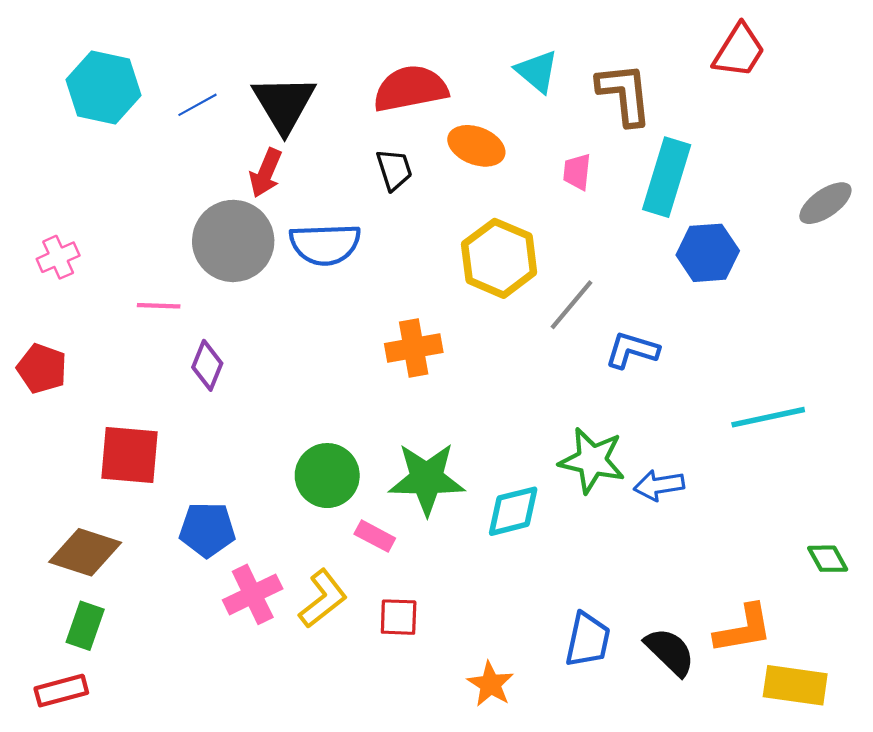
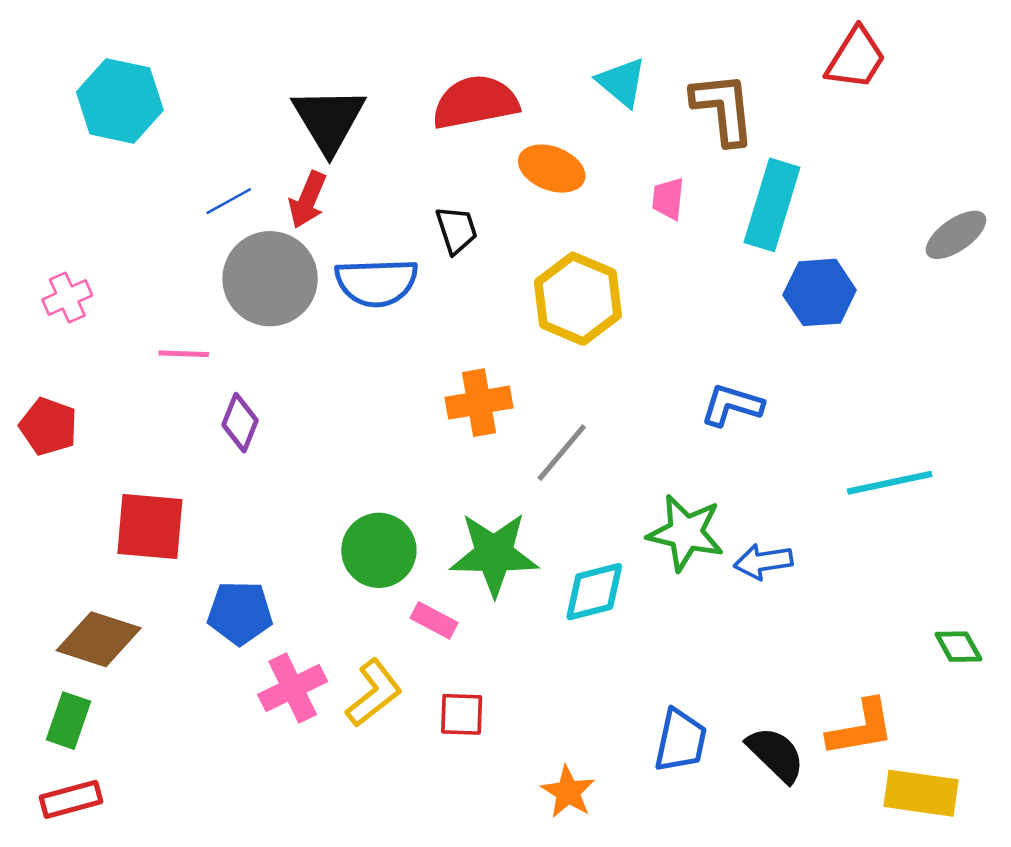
blue line: (198, 105) -> (229, 201), moved
black trapezoid: (394, 170) -> (457, 230), moved
gray line: (571, 305) -> (562, 453), moved
green rectangle: (85, 626) -> (69, 721), moved

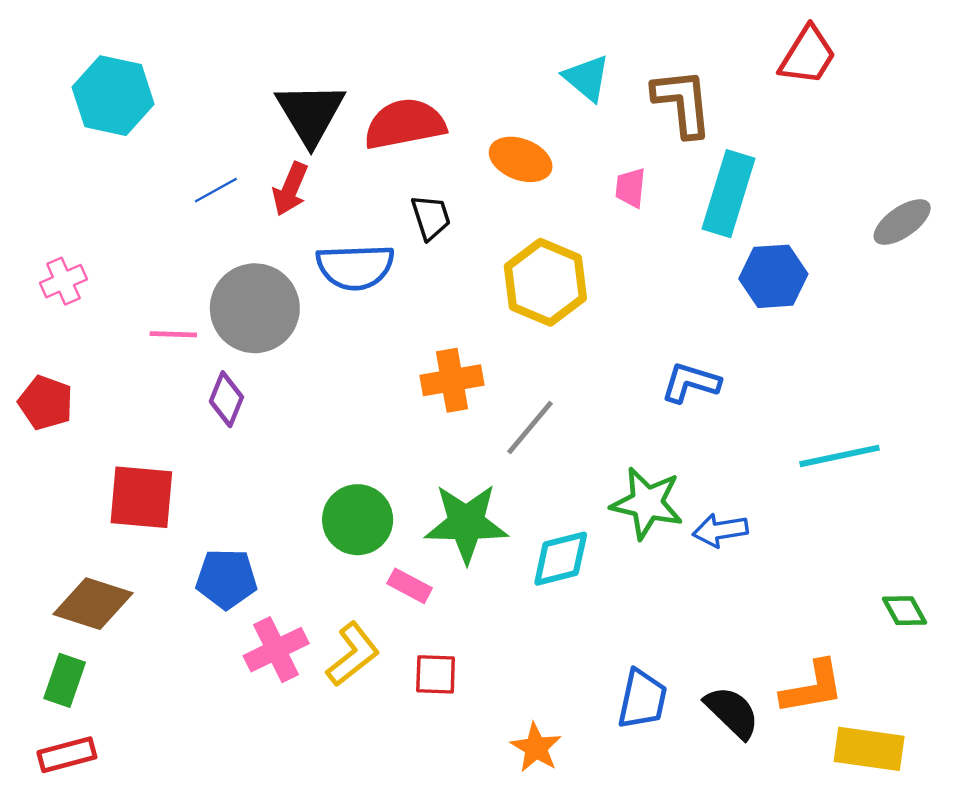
red semicircle: (475, 102) -> (405, 124), moved
gray circle: (270, 279) -> (255, 308), moved

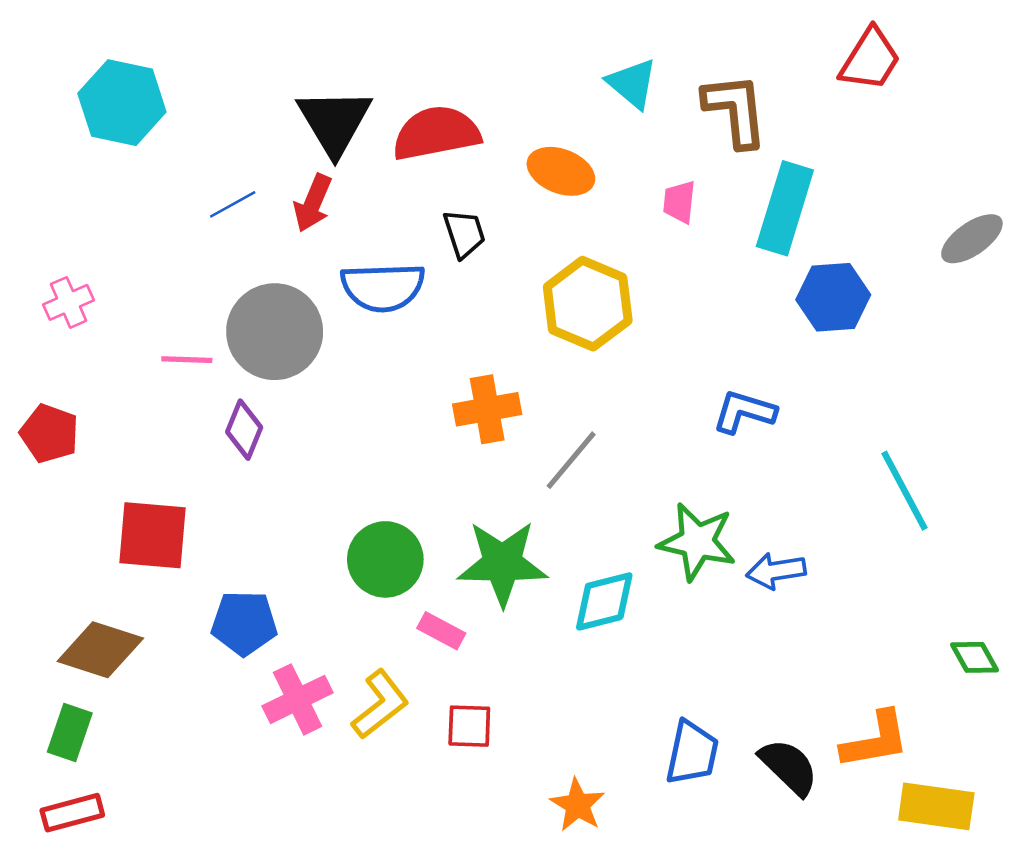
cyan line: (839, 456) -> (905, 491), turned 74

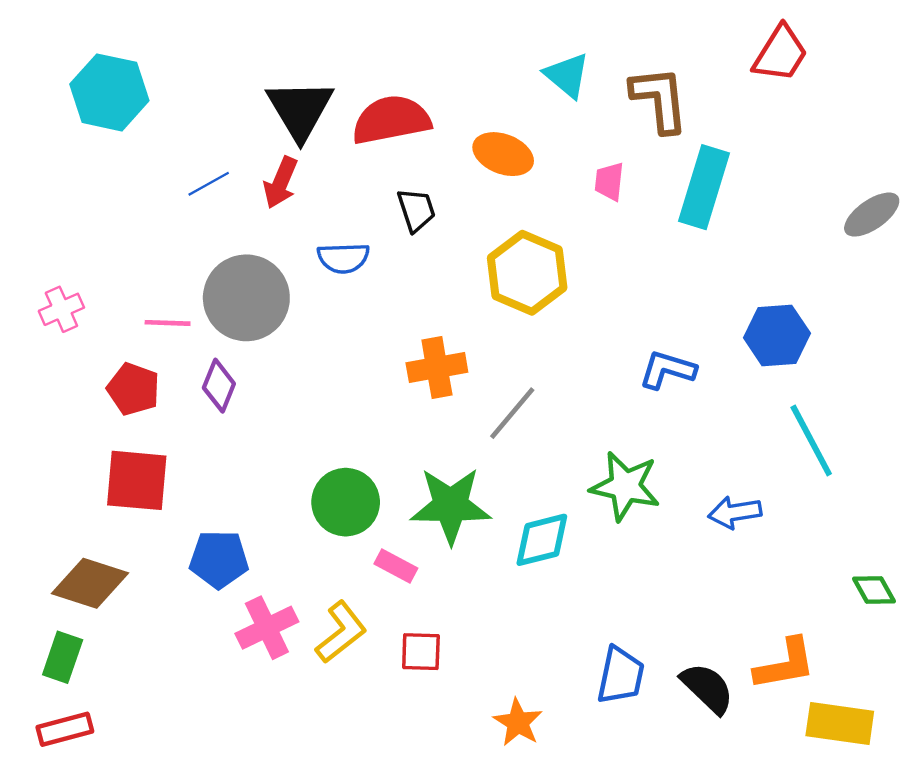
blue semicircle: (383, 287) -> (343, 258), size x0.7
blue hexagon: (833, 297) -> (777, 336), moved
pink cross: (68, 302) -> (61, 309), moved
red pentagon: (49, 433) -> (133, 389), moved
blue arrow: (776, 571) -> (735, 512), moved

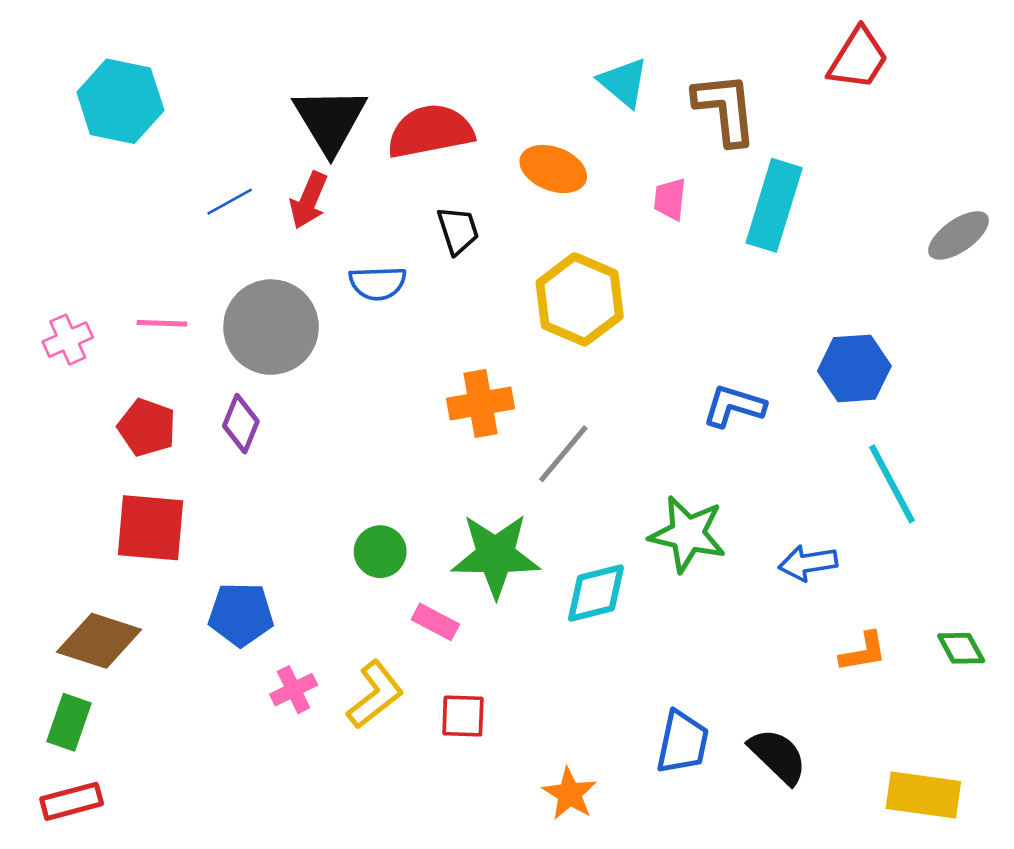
pink line: (168, 323) -> (162, 323), moved
green circle: (346, 502) -> (380, 552), size x0.7
pink cross: (267, 628) -> (294, 690), size x0.7
orange L-shape: (785, 664) -> (863, 652), moved, size x0.7

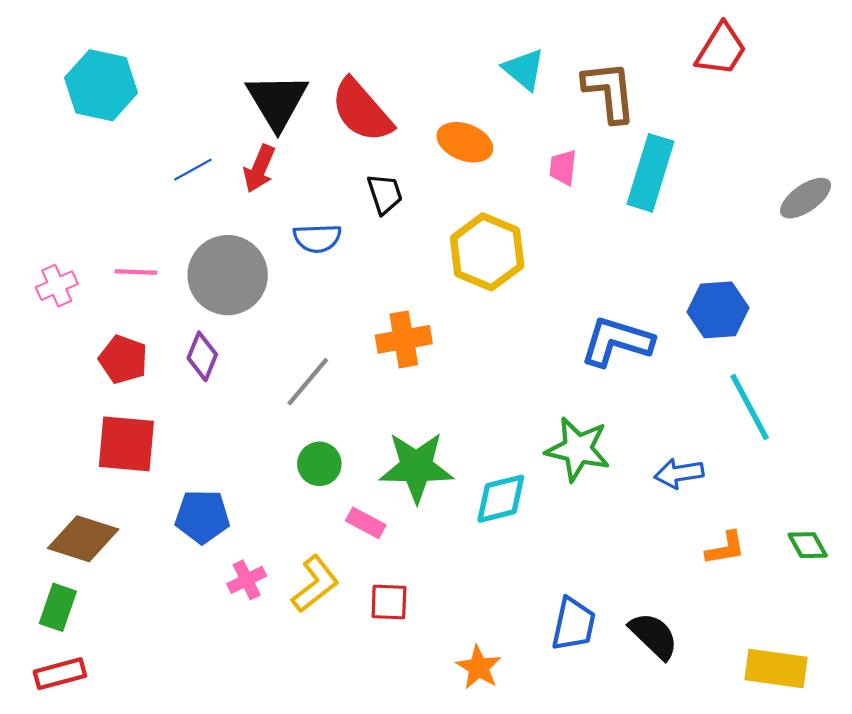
red semicircle: (430, 131) -> (362, 111), turned -120
blue L-shape: (734, 406) -> (617, 342), size x1.4
gray line: (563, 454) -> (308, 382), moved

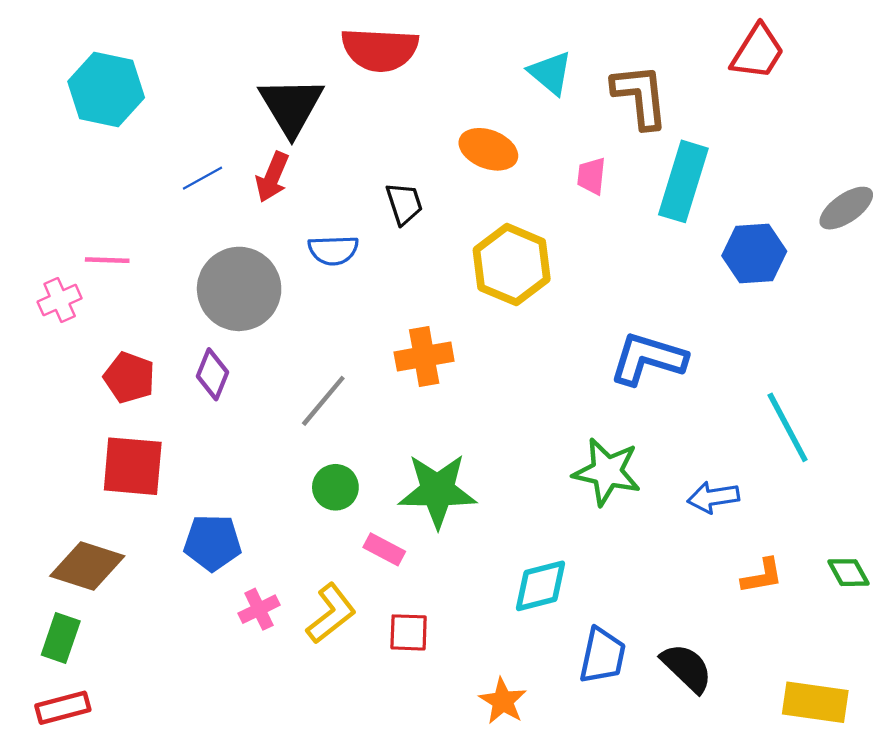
red semicircle: (362, 111) -> (380, 50), moved, turned -46
pink line: (136, 272) -> (107, 260), moved
blue hexagon: (718, 310) -> (754, 253), moved
cyan diamond: (501, 499) -> (540, 586), moved

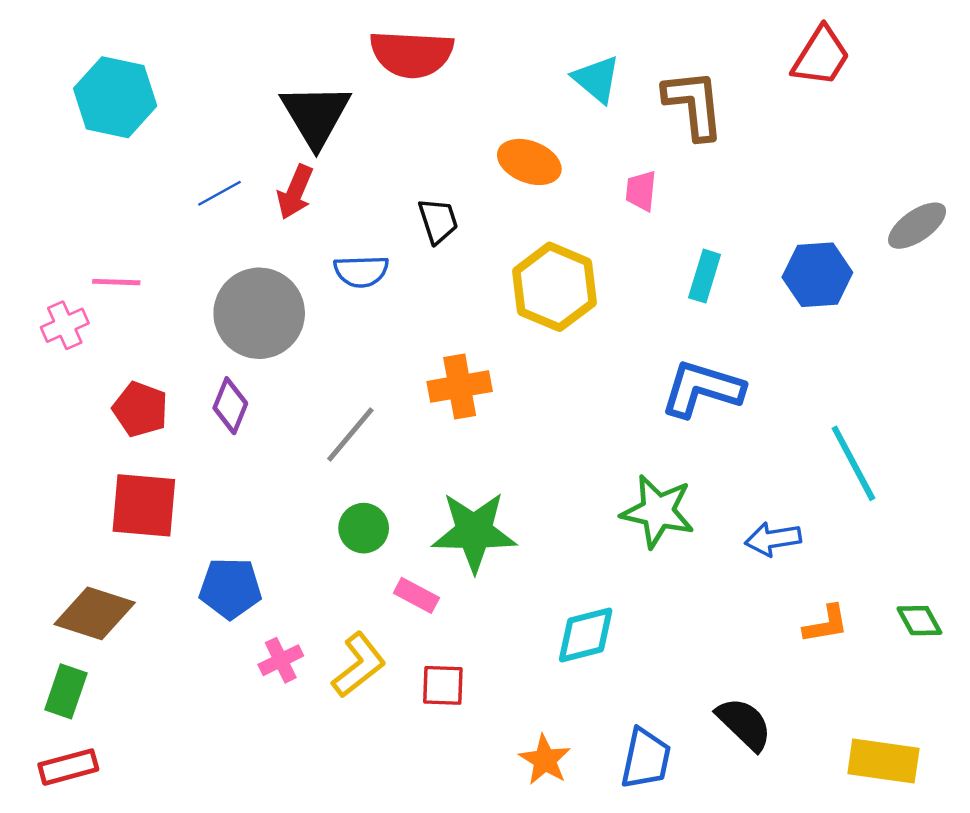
cyan rectangle: (683, 181) -> (705, 276), moved, size x0.6
blue trapezoid: (602, 656) -> (646, 759), moved

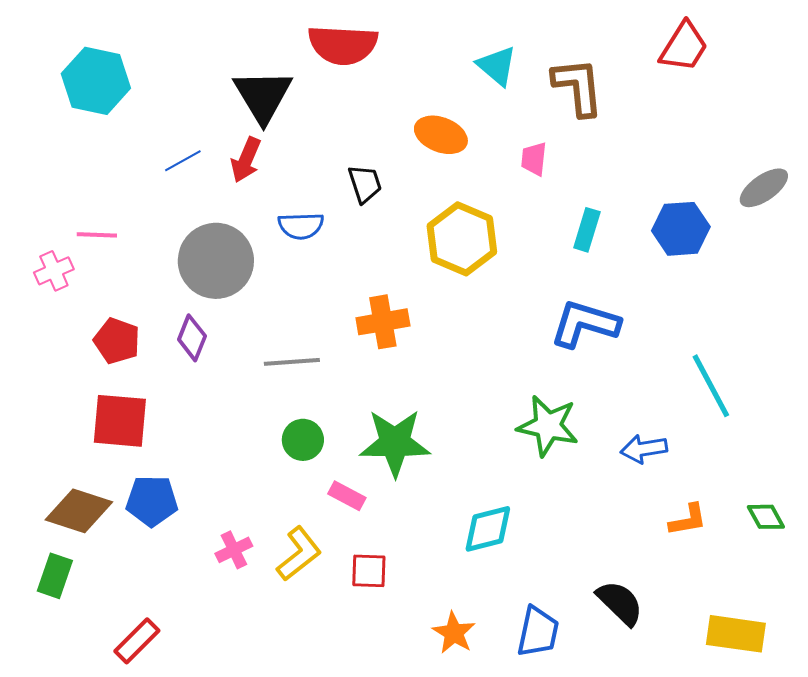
gray line: (350, 434) -> (292, 362), turned 46
blue pentagon: (230, 588) -> (152, 501), moved
red rectangle: (68, 767) -> (137, 641), moved, turned -30

